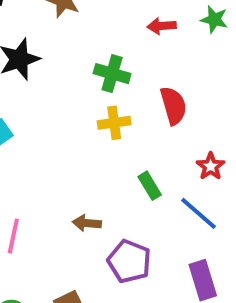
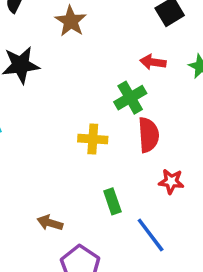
green cross: (112, 74) -> (130, 98), moved, turned 32
red star: (211, 166) -> (171, 181), moved, turned 30

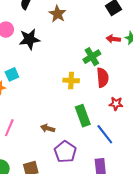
red arrow: (153, 62) -> (113, 39), moved
green rectangle: (112, 201) -> (83, 116), size x1.5

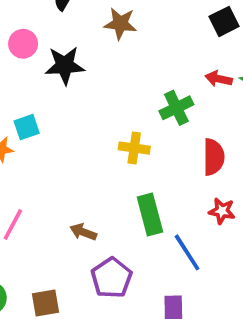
brown star: (57, 14) -> (120, 24), turned -30
red semicircle: (103, 78) -> (214, 157), moved
red star: (116, 104) -> (222, 211), moved

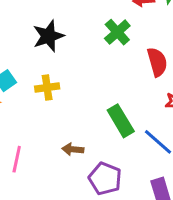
black star: (65, 65) -> (48, 36), moved
yellow cross: (134, 148) -> (47, 88), moved

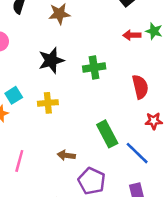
green cross: (117, 32) -> (94, 68), moved, turned 30

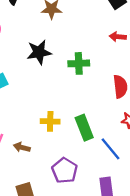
yellow cross: (48, 103) -> (50, 121), moved
brown arrow: (66, 155) -> (22, 147), moved

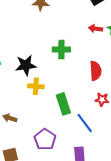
black star: (39, 52) -> (26, 65), moved
yellow cross: (50, 121) -> (36, 86), moved

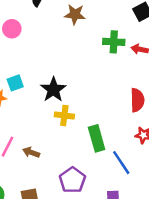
green cross: (61, 50) -> (114, 42), moved
black star: (26, 65) -> (53, 90), turned -30

